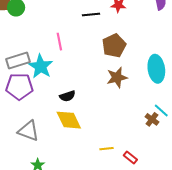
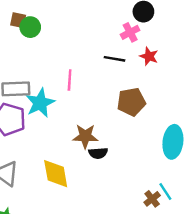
brown star: (117, 77) -> (85, 136), moved
black semicircle: (67, 96) -> (98, 153), moved

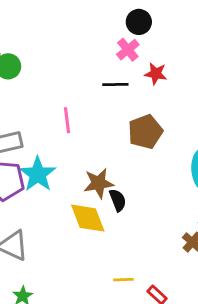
cyan star: (40, 103) -> (38, 174), moved
black semicircle: (98, 153) -> (118, 200), turned -96
yellow diamond: (56, 174) -> (88, 218), moved

